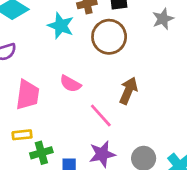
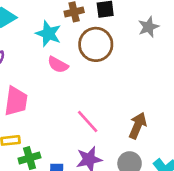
pink semicircle: (70, 84) -> (58, 65), moved
brown arrow: (128, 91) -> (138, 126), moved

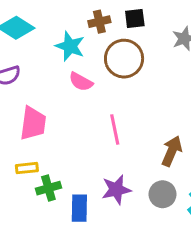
pink line: (88, 122) -> (115, 129), moved, turned 30

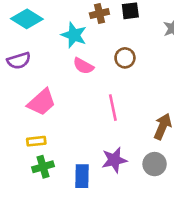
brown circle: (124, 59) -> (125, 58), moved, size x0.6
pink trapezoid: (33, 123) -> (42, 102), turned 40
green cross: (48, 188) -> (43, 167), moved

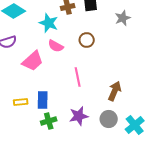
pink trapezoid: (42, 102) -> (33, 61), moved
green cross: (43, 167) -> (49, 121), moved
blue rectangle: (82, 176) -> (43, 100), moved

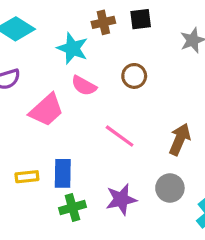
pink line: (78, 77) -> (120, 136), turned -42
brown arrow: (115, 91) -> (180, 139), moved
gray circle: (109, 119) -> (170, 188), moved

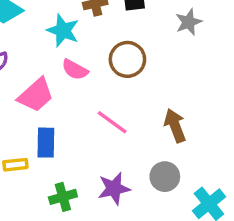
brown circle: (134, 76) -> (127, 59), size x1.4
brown arrow: (180, 139) -> (175, 126), turned -44
blue rectangle: (63, 173) -> (46, 143), moved

